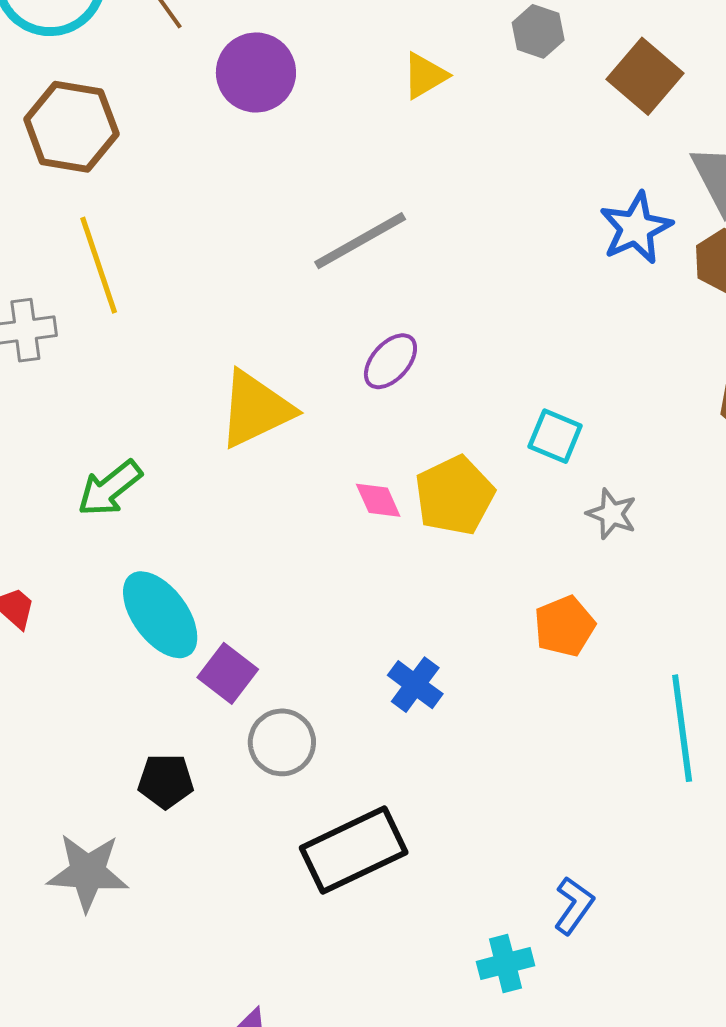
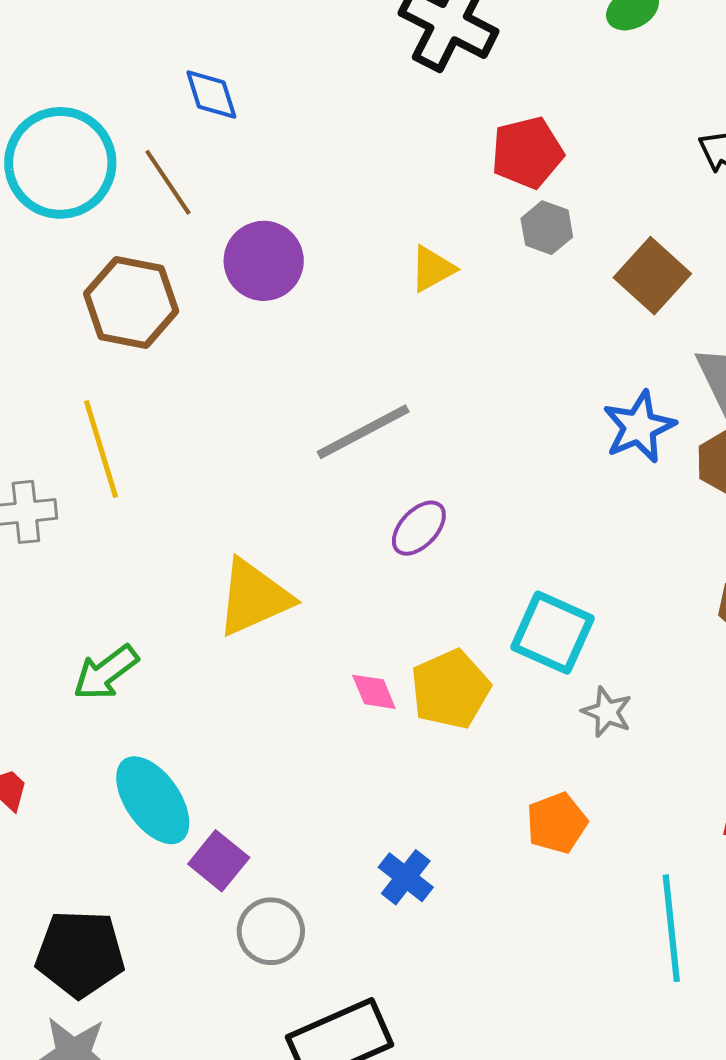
brown hexagon: (71, 127) -> (131, 302), moved
purple ellipse: (390, 361) -> (419, 528), moved
cyan square: (555, 436) -> (553, 633), size x1.5
black pentagon: (166, 781) -> (80, 954), moved, size x1.6

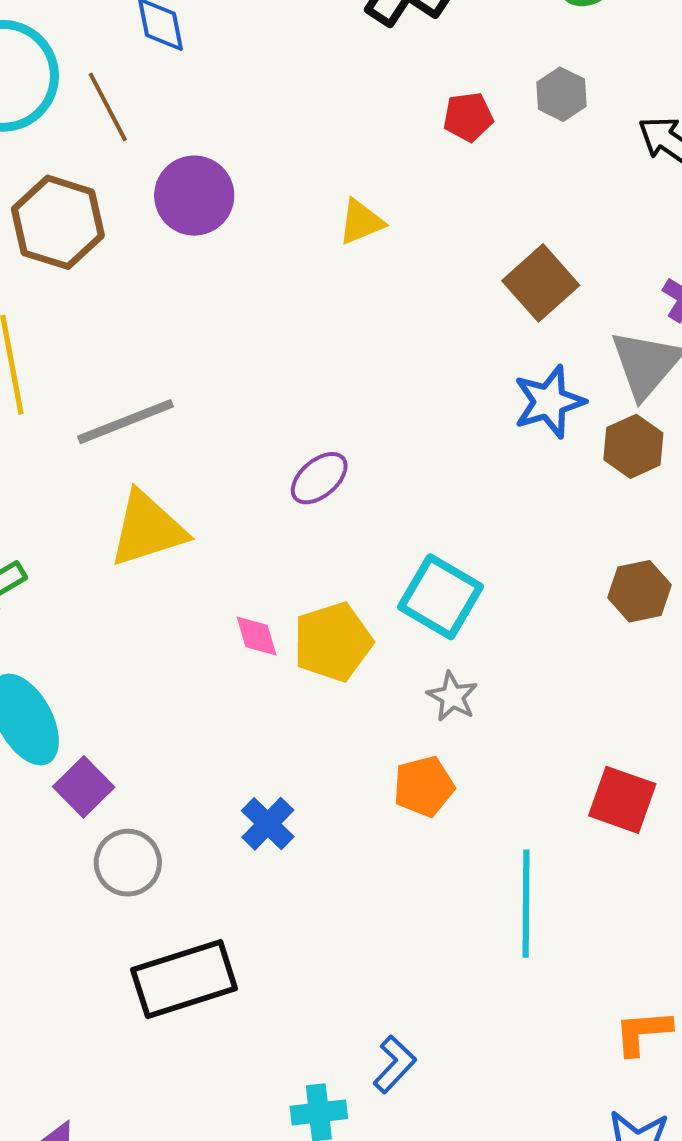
red pentagon: (527, 153) -> (468, 117), size x0.7
gray hexagon: (547, 228) -> (562, 94), moved
brown square: (652, 276) -> (541, 283), moved
gray line: (363, 432) -> (125, 422), moved
gray star: (607, 712) -> (452, 697), moved

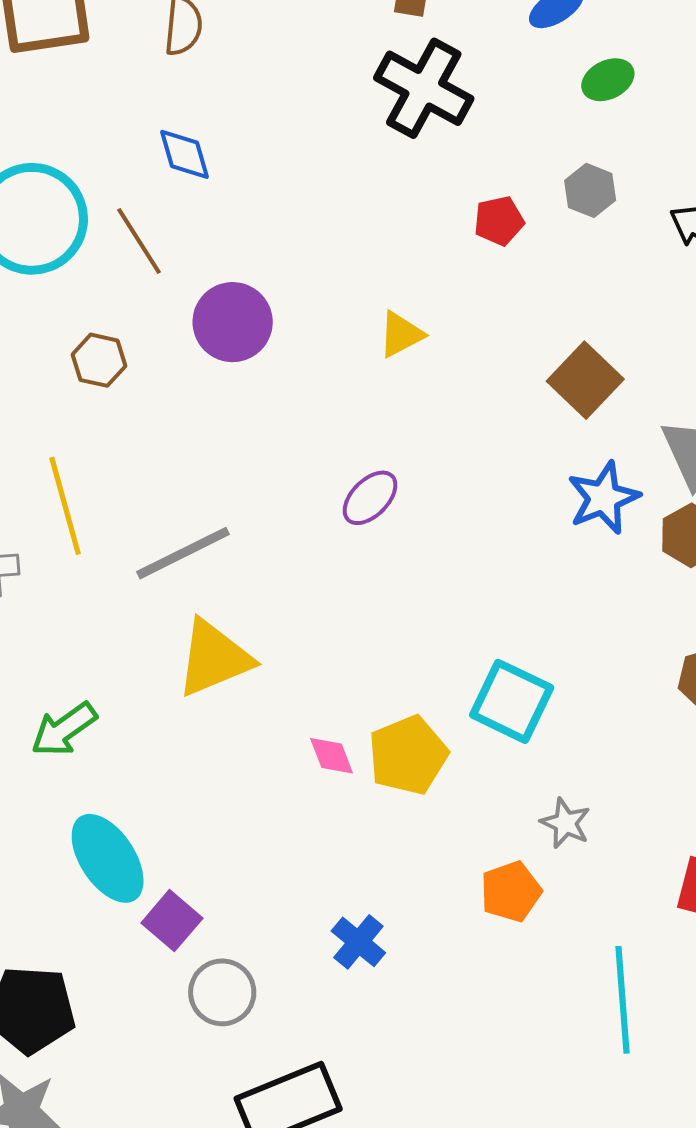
brown hexagon: (58, 222) -> (99, 360), size x0.6
purple ellipse: (319, 478) -> (370, 498), moved
gray star: (452, 697) -> (565, 823), moved

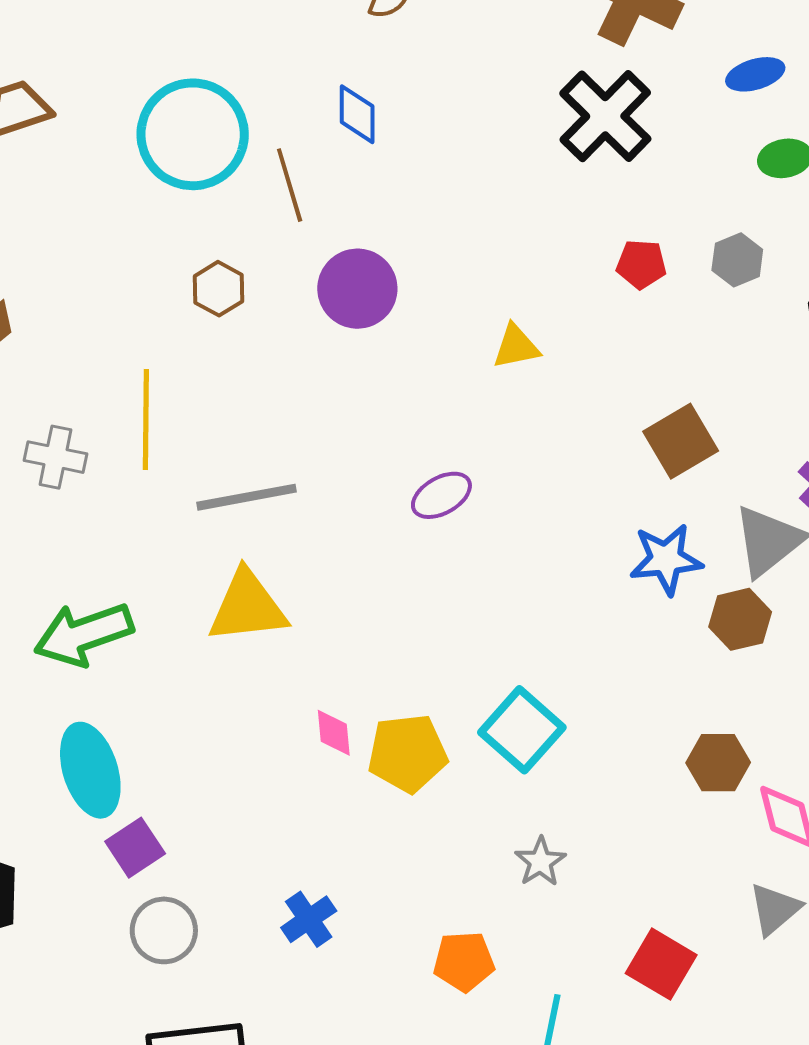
green arrow: (64, 729) -> (84, 634), size x1.4
orange pentagon: (511, 892) -> (464, 961), moved

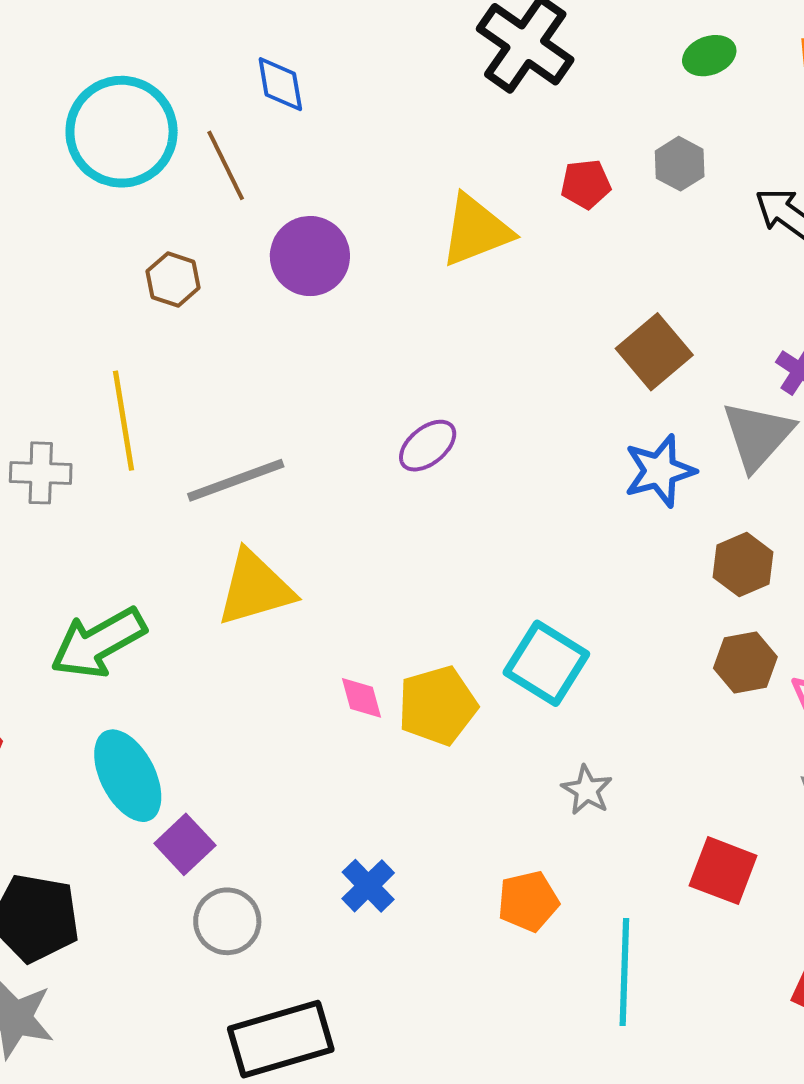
yellow triangle: (516, 347) -> (476, 230), moved, size x1.6
brown hexagon: (740, 619) -> (743, 565), moved

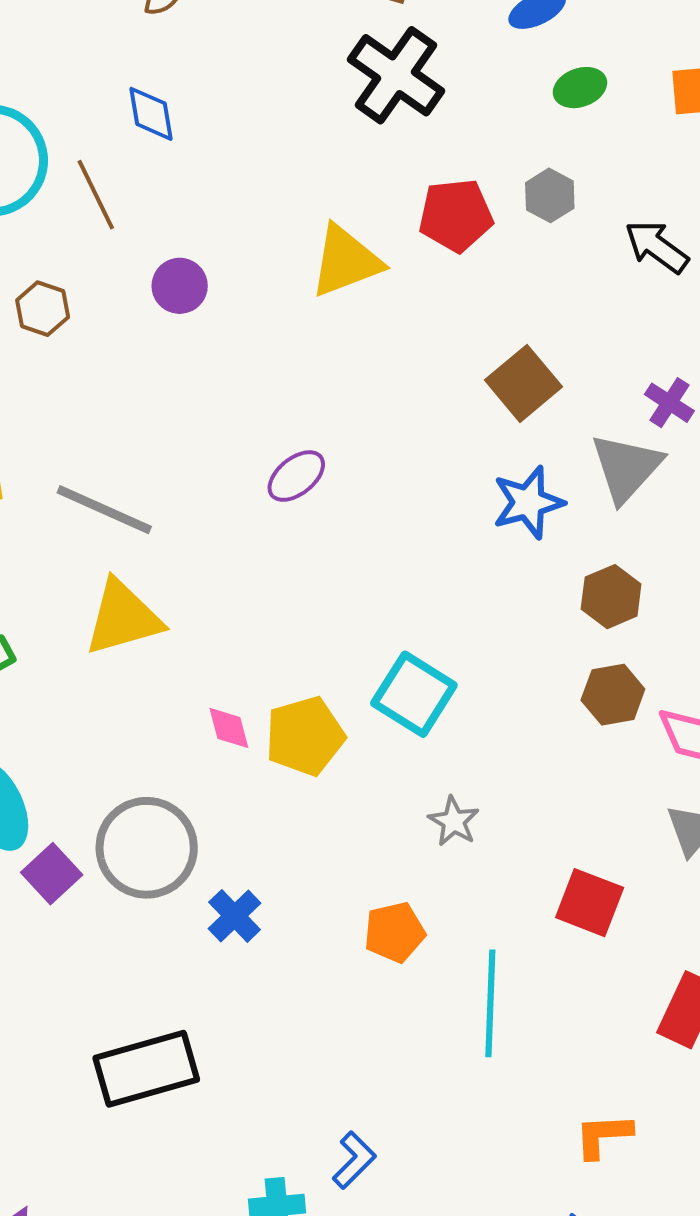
red pentagon: (586, 184) -> (456, 215), size x1.5
purple circle: (310, 256) -> (180, 286), size x0.7
gray line: (236, 480) -> (104, 510), turned 44
gray circle: (227, 921) -> (147, 848), moved, size x1.5

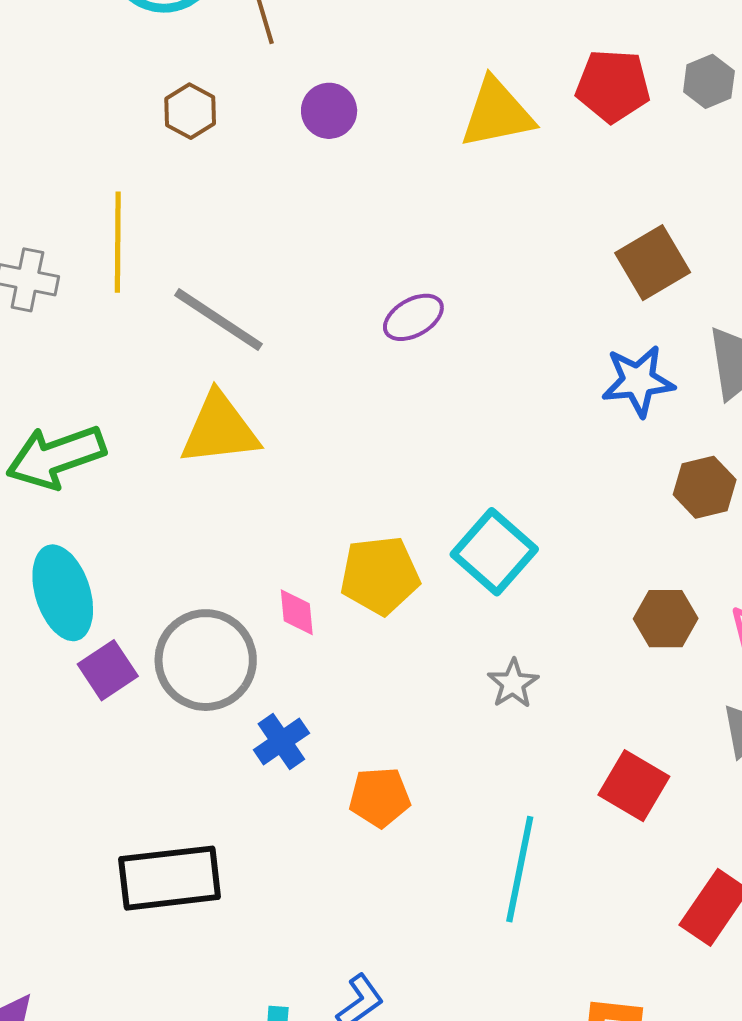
brown hexagon: (613, 695) -> (666, 619), moved
pink diamond: (229, 728) -> (297, 612), moved
orange pentagon: (395, 932) -> (380, 797), moved

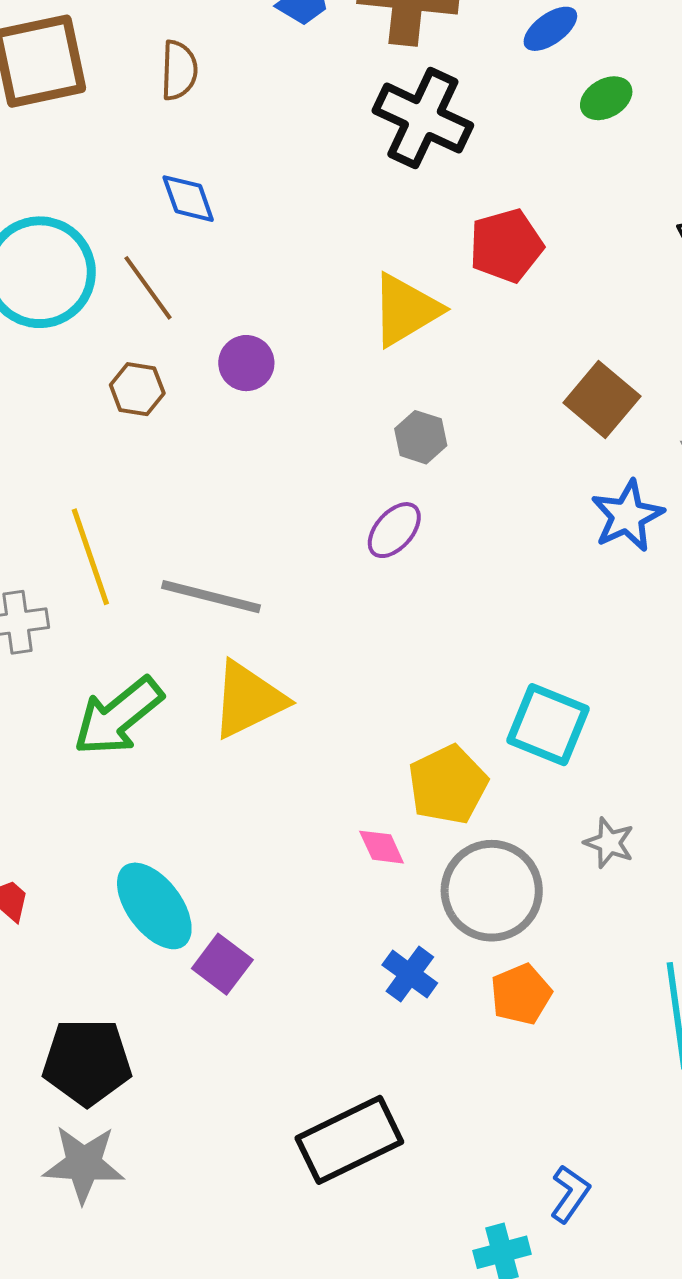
gray hexagon: (709, 81) -> (421, 437), moved
brown hexagon: (190, 111) -> (137, 389), moved
green arrow: (56, 457) -> (118, 716), moved
gray circle: (206, 660) -> (492, 891), moved

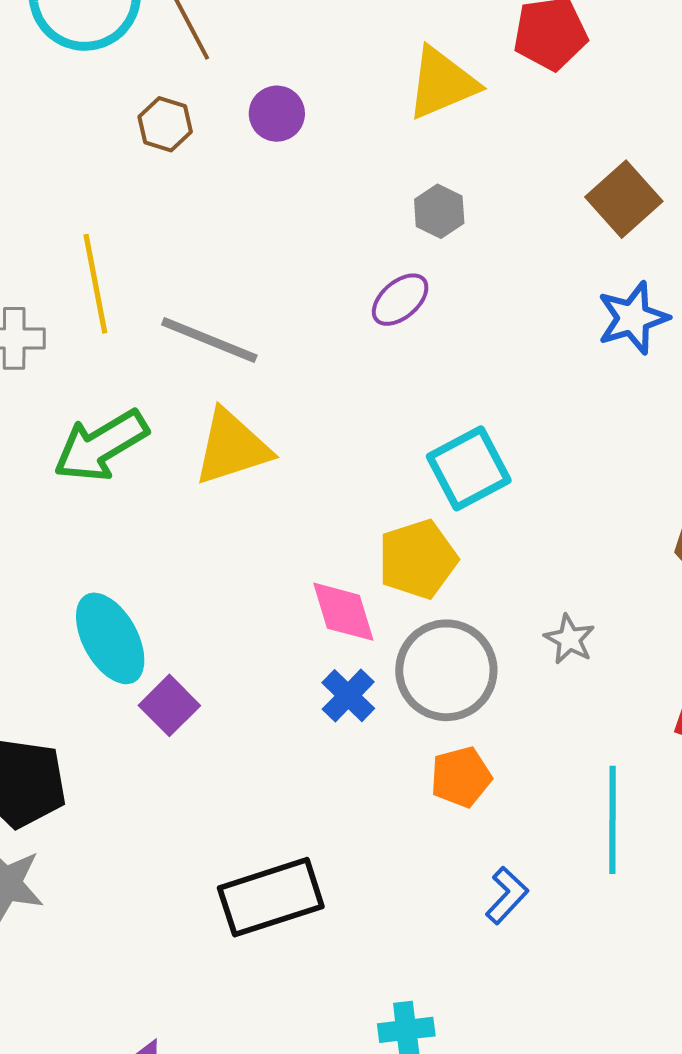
cyan square: (548, 725) -> (469, 468), moved, turned 32
pink diamond: (382, 847) -> (343, 612), size x1.5
blue cross: (410, 974) -> (348, 696), moved
blue L-shape: (570, 1194) -> (507, 895), moved

